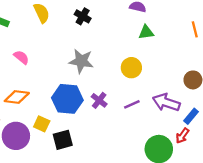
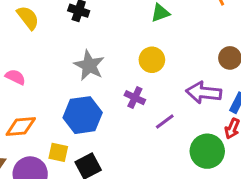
gray star: (81, 61) -> (89, 65), turned 30
purple cross: (99, 100) -> (135, 98), moved
purple line: (132, 104) -> (165, 122), moved

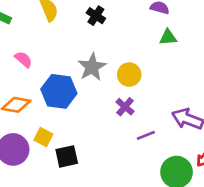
yellow circle: (152, 60) -> (129, 75), moved
blue hexagon: (83, 115) -> (59, 91), moved

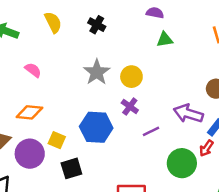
blue hexagon: (59, 91) -> (96, 127), moved
black square: (67, 156) -> (71, 168), moved

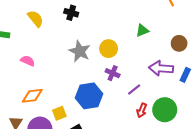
green triangle: (165, 40) -> (142, 30), moved
yellow square: (57, 140) -> (59, 113), turned -32
red arrow: (206, 148) -> (142, 110), moved

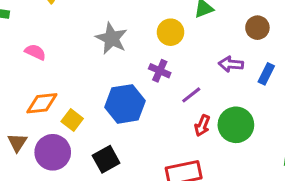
yellow circle: (109, 49) -> (171, 32), moved
purple arrow: (161, 68) -> (231, 64), size x0.7
yellow square: (59, 113) -> (72, 120), moved, turned -32

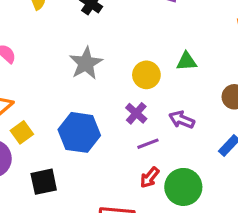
purple arrow: (231, 64) -> (182, 120), moved
purple cross: (160, 71) -> (136, 113), moved

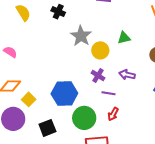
gray star: (86, 63) -> (81, 36), moved
purple line: (148, 144) -> (109, 93), turned 40
green circle: (183, 187) -> (84, 118), moved

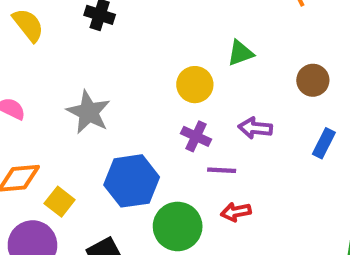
gray star: (81, 36) -> (88, 112), moved
red arrow: (113, 114) -> (236, 212), turned 56

